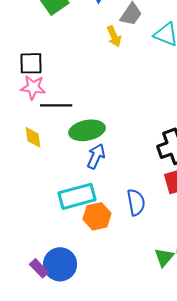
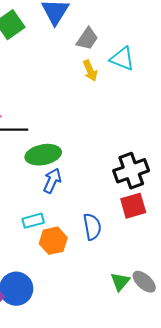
yellow arrow: (114, 36) -> (90, 71), moved
cyan rectangle: (77, 196) -> (33, 221), size x0.6

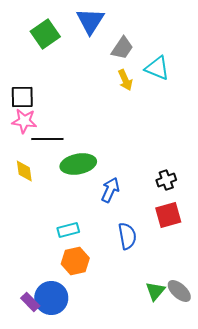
black cross: (131, 171) -> (166, 180), size x0.6
blue arrow: (52, 181) -> (110, 190), moved
orange hexagon: (53, 241) -> (75, 261), moved

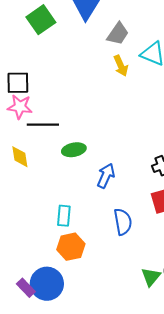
green ellipse: (78, 164) -> (74, 150), size x0.7
cyan rectangle: (68, 230) -> (64, 216), turned -70

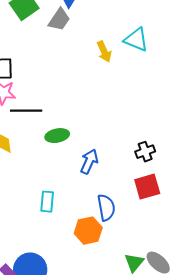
gray trapezoid: (118, 34) -> (59, 20), moved
orange hexagon: (71, 247) -> (88, 231), moved

